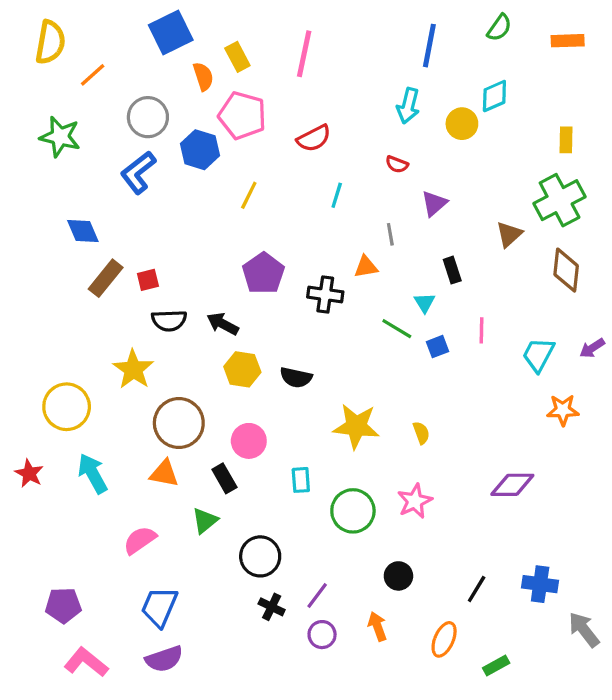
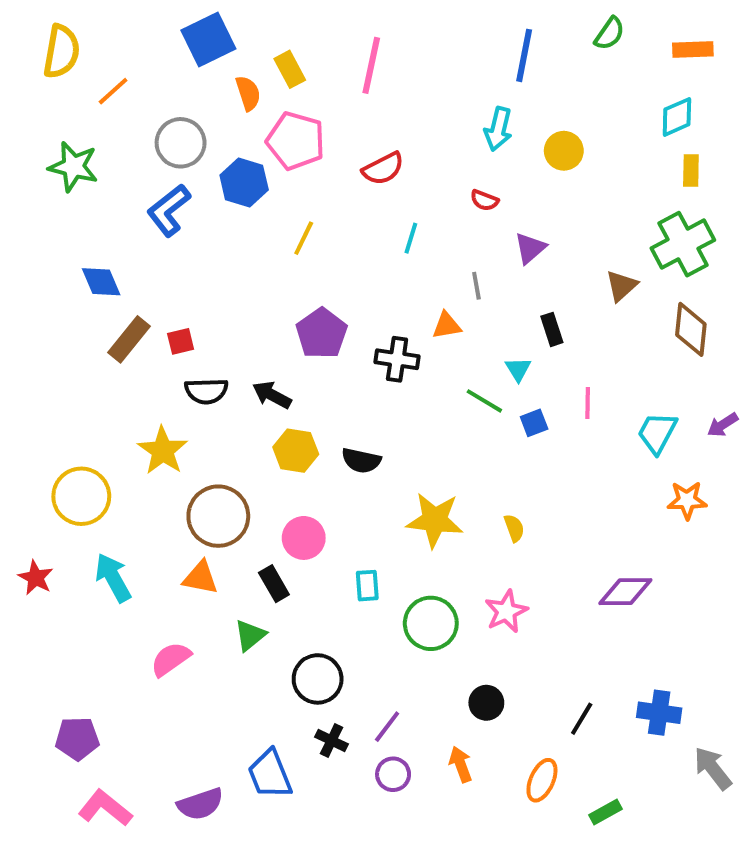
cyan diamond: (494, 96) -> (677, 117), moved
blue trapezoid: (159, 607) -> (270, 774), moved, turned -45

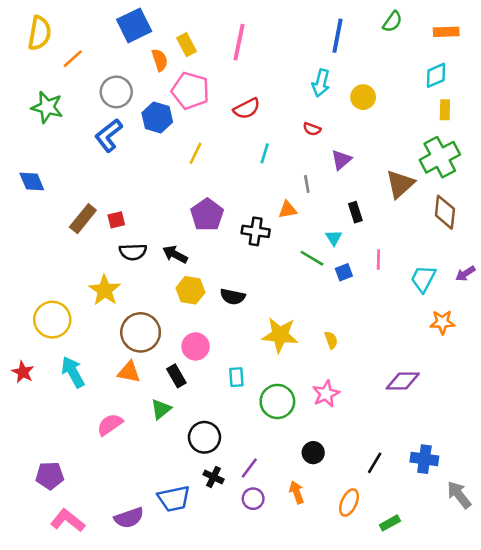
blue diamond: (101, 282) -> (32, 181), moved
brown triangle: (621, 286) -> (400, 184), size x1.4
blue trapezoid: (270, 774) -> (174, 499), turned -80

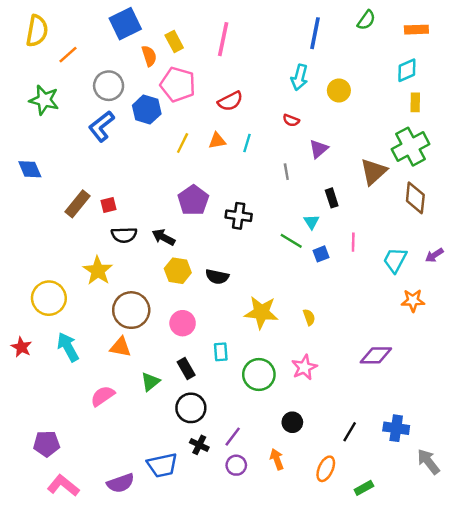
orange triangle: (288, 210) -> (217, 141), moved
black rectangle: (176, 376) -> (186, 369), moved

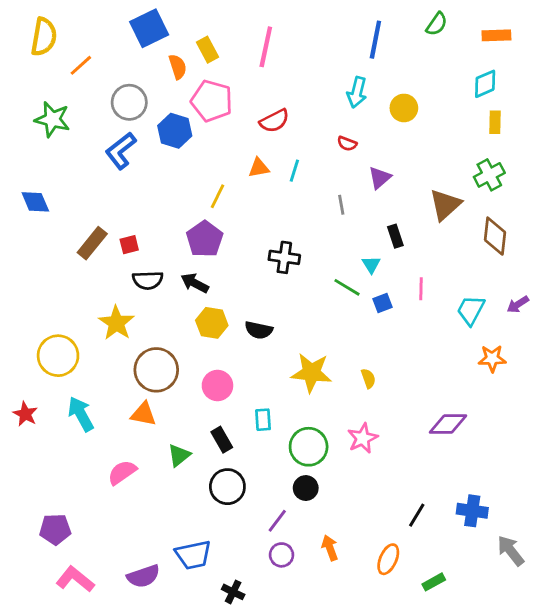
yellow line: (183, 143) -> (217, 196), moved
green cross: (410, 147) -> (489, 175), size x0.7
purple pentagon: (193, 200) -> (205, 239), moved
black circle: (292, 422) -> (306, 488), moved
black cross: (199, 445) -> (233, 592), moved

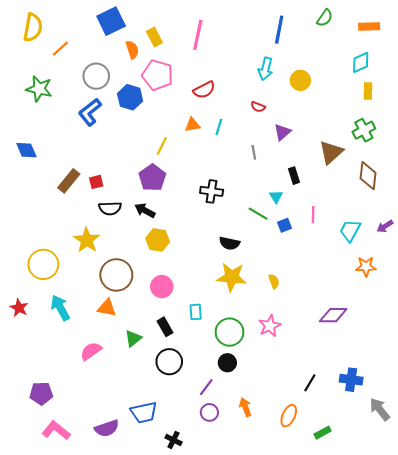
black semicircle: (259, 330) -> (230, 243), moved

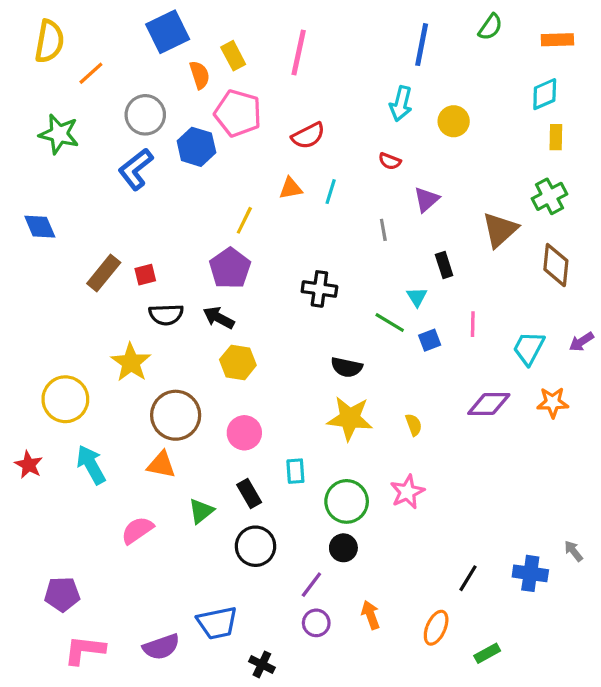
purple diamond: (333, 315) -> (489, 404), moved
gray arrow: (380, 409) -> (573, 551), moved, size x0.6
pink L-shape: (56, 430) -> (85, 650), turned -32

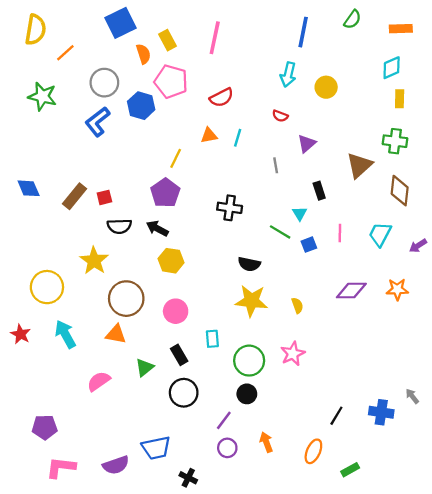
green cross: (549, 196) -> (395, 141), turned 35
blue diamond: (40, 227) -> (29, 188), moved
cyan trapezoid: (529, 348) -> (380, 234), moved

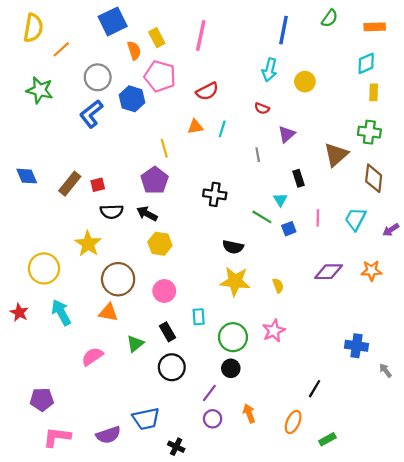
yellow line: (176, 158) -> (164, 148), turned -42
blue cross: (381, 412) -> (356, 346), moved

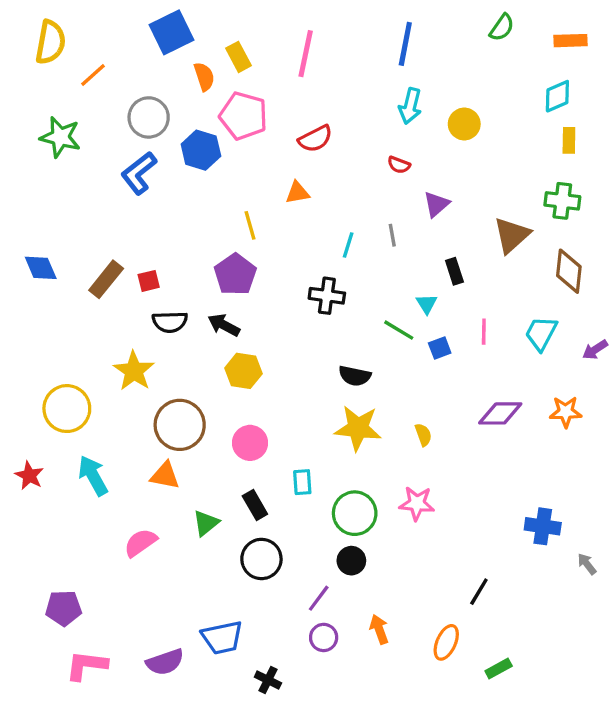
blue line: (283, 30) -> (405, 44), moved
cyan line: (222, 129) -> (348, 245), moved
pink star: (274, 331) -> (417, 503), turned 30

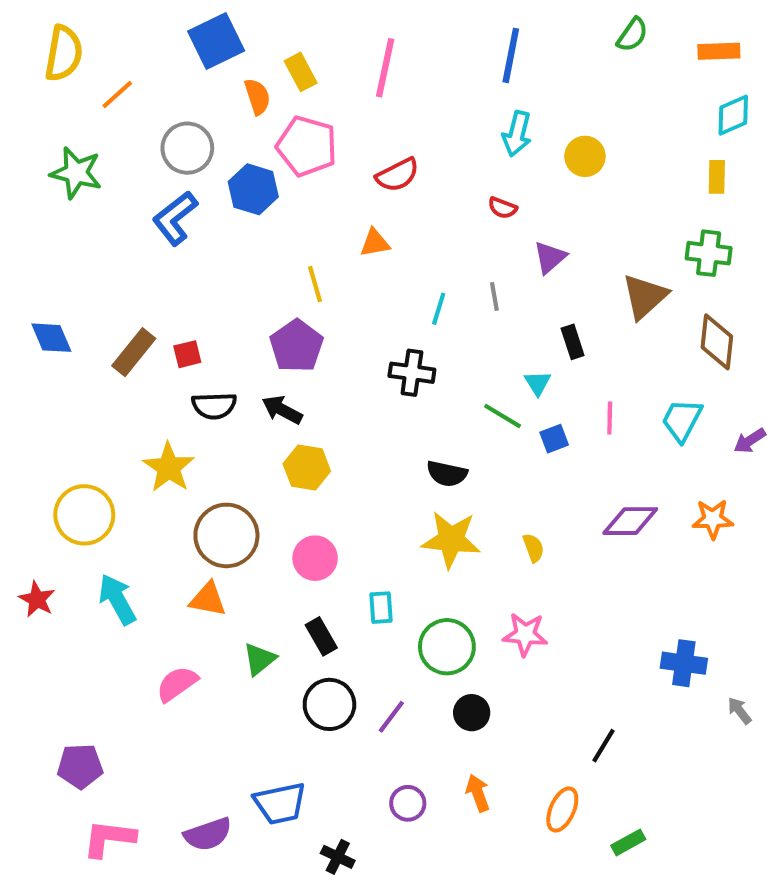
cyan diamond: (557, 96) -> (733, 115), moved
black circle: (351, 561) -> (472, 713), moved
purple line: (319, 598) -> (391, 717), moved

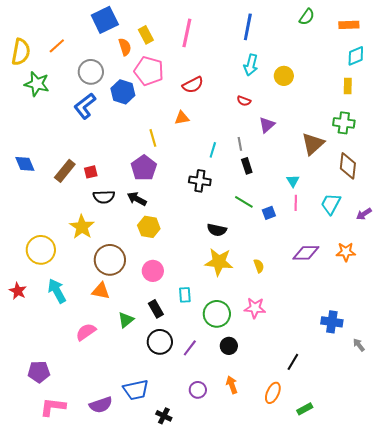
yellow semicircle: (64, 53) -> (21, 52), moved
black rectangle: (573, 342) -> (247, 166), moved
cyan triangle: (538, 383) -> (293, 181), moved

